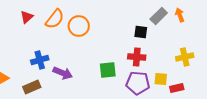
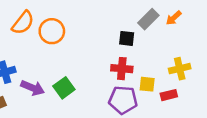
orange arrow: (180, 15) -> (174, 18), turned -112
green square: (108, 70) -> (64, 88), moved, turned -30
yellow square: (161, 79) -> (147, 84), moved
red rectangle: (177, 88) -> (169, 95), moved

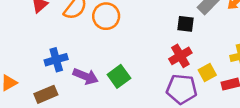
red cross: (122, 69) -> (180, 56), turned -35
yellow square: (147, 84) -> (207, 73), turned -35

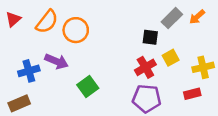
yellow square: (207, 73) -> (171, 58), moved
purple arrow: (86, 76) -> (56, 61), moved

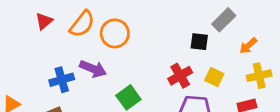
orange arrow: (197, 17) -> (248, 46), moved
yellow square: (171, 58) -> (214, 77), moved, turned -35
red cross: (145, 67) -> (180, 76), moved

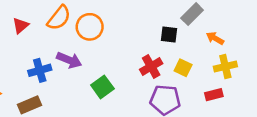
red triangle: (44, 21) -> (21, 26), moved
orange arrow: (248, 46) -> (215, 38), turned 72

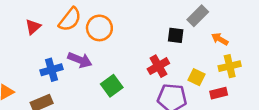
yellow square: (183, 68) -> (197, 77), moved

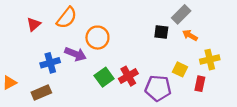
orange circle: (99, 28) -> (97, 38), moved
orange arrow: (220, 39) -> (190, 35), moved
red cross: (158, 66) -> (128, 76), moved
red rectangle: (219, 93) -> (200, 84), turned -64

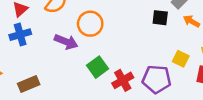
blue cross: (50, 63) -> (20, 35), moved
red cross: (128, 76) -> (123, 80), moved

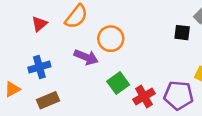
blue cross: (20, 35) -> (39, 67), moved

